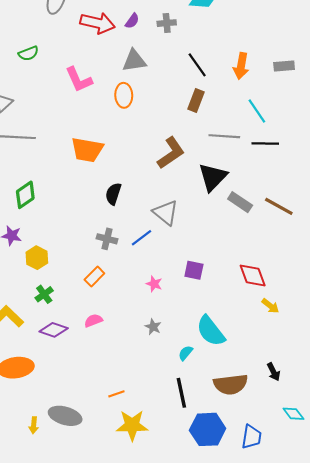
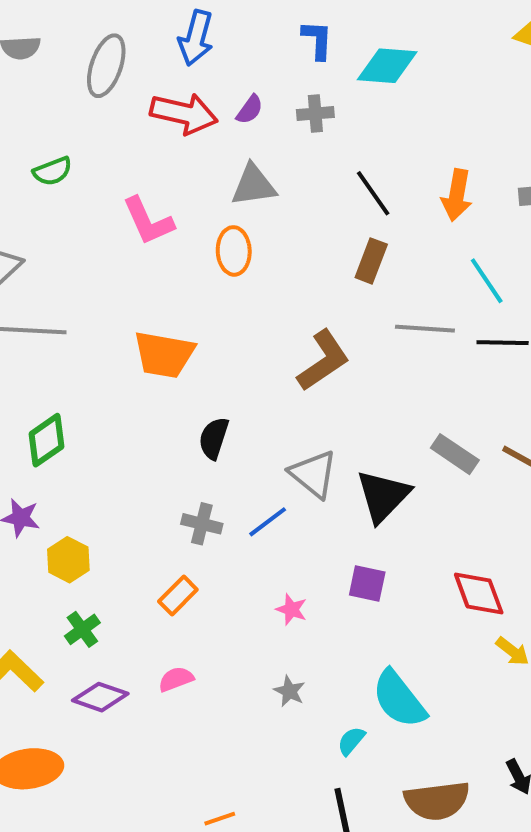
black triangle: (213, 177) -> (383, 496), moved

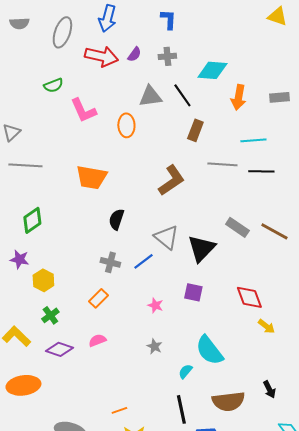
cyan diamond: (387, 66) -> (212, 70), moved
green semicircle: (52, 171) -> (53, 85), moved
gray triangle: (254, 185) -> (150, 96), moved
black line: (373, 193) -> (182, 95), moved
cyan line: (487, 281) -> (253, 140), turned -60

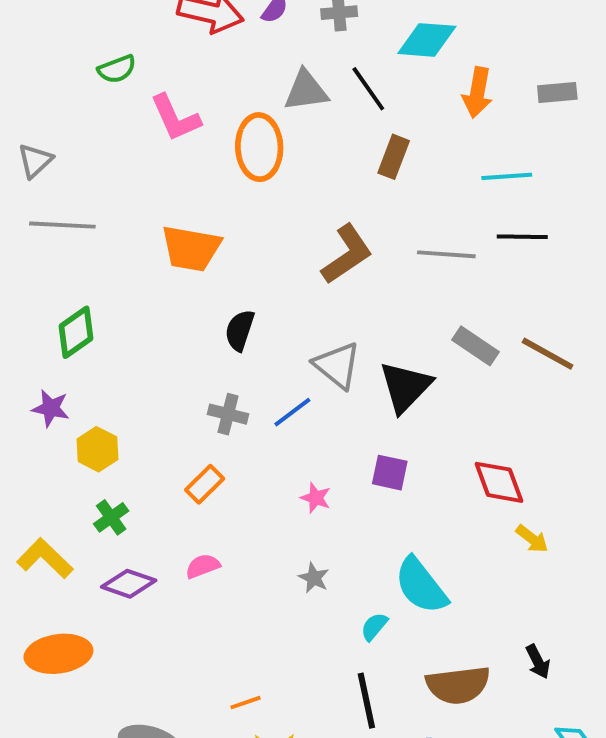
orange ellipse: (126, 125) -> (259, 147), size x1.4
gray line: (222, 164) -> (446, 254), moved

